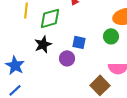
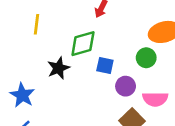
green diamond: (50, 18) -> (83, 44), moved
purple circle: (67, 58) -> (126, 86), moved

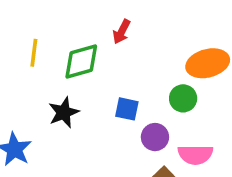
green diamond: (83, 44) -> (81, 62), moved

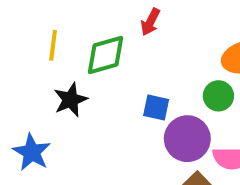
black star: (64, 112) -> (71, 100), moved
purple circle: (155, 137) -> (187, 139), size x1.5

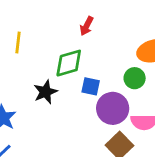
green diamond: (106, 55) -> (69, 63), moved
black star: (71, 100) -> (45, 92), moved

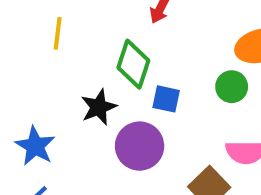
green diamond: (69, 63) -> (133, 64), turned -56
purple circle: (113, 108) -> (140, 146), moved

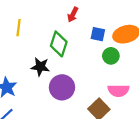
blue square: (166, 99) -> (98, 34), moved
black star: (99, 107) -> (40, 67), turned 30

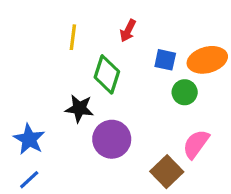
yellow line: (19, 28) -> (73, 37), moved
pink semicircle: (118, 91) -> (196, 144), turned 126

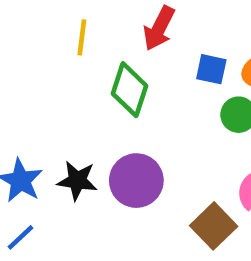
red arrow: (128, 31) -> (159, 28), size x1.4
black star: (79, 108) -> (77, 181), moved

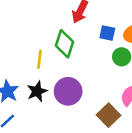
yellow line: (82, 37) -> (39, 59), moved
black star: (77, 181) -> (37, 91), turned -30

